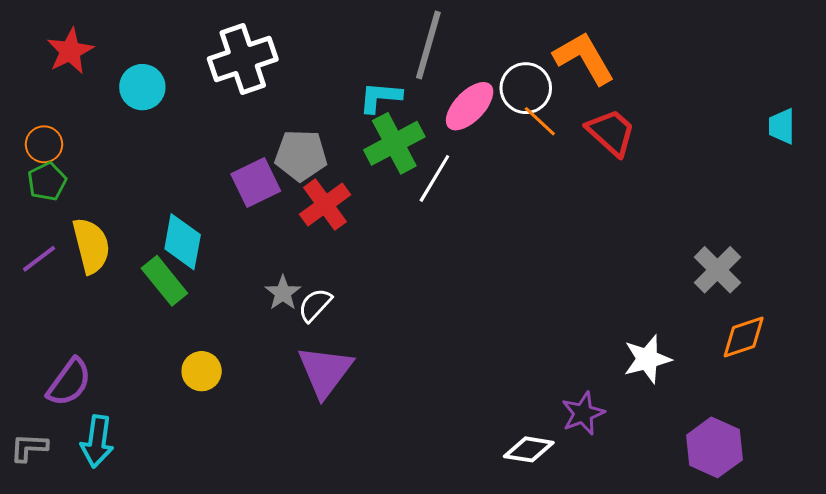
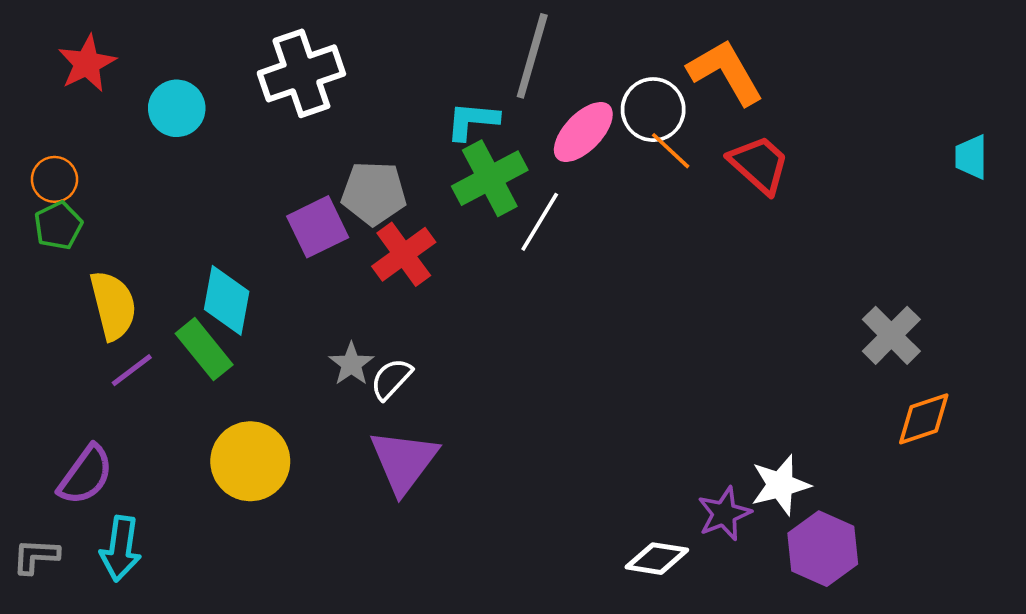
purple line: (39, 259) -> (132, 370), moved
white star: (647, 359) -> (780, 485), moved
yellow circle: (202, 371) -> (250, 461), size x1.6
purple hexagon: (714, 447) -> (823, 549), moved

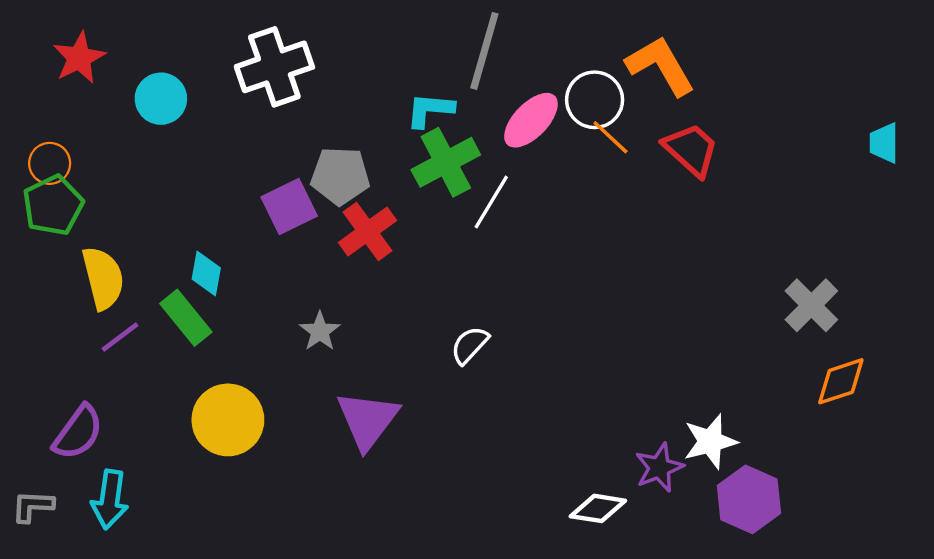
green pentagon: (58, 226) -> (53, 205), size x1.4
cyan diamond: (227, 300) -> (206, 273), size x0.7
white semicircle: (391, 379) -> (470, 345), moved

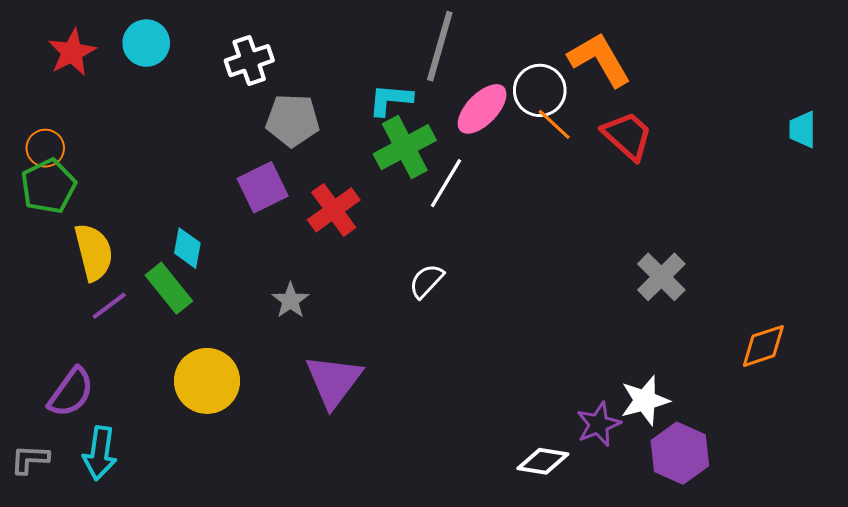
white cross: (274, 67) -> (249, 61), size x0.7
cyan circle: (161, 99) -> (146, 43), moved
gray pentagon: (340, 176) -> (293, 120), moved
gray cross: (811, 305) -> (661, 277), moved
white semicircle: (470, 345) -> (426, 281), moved

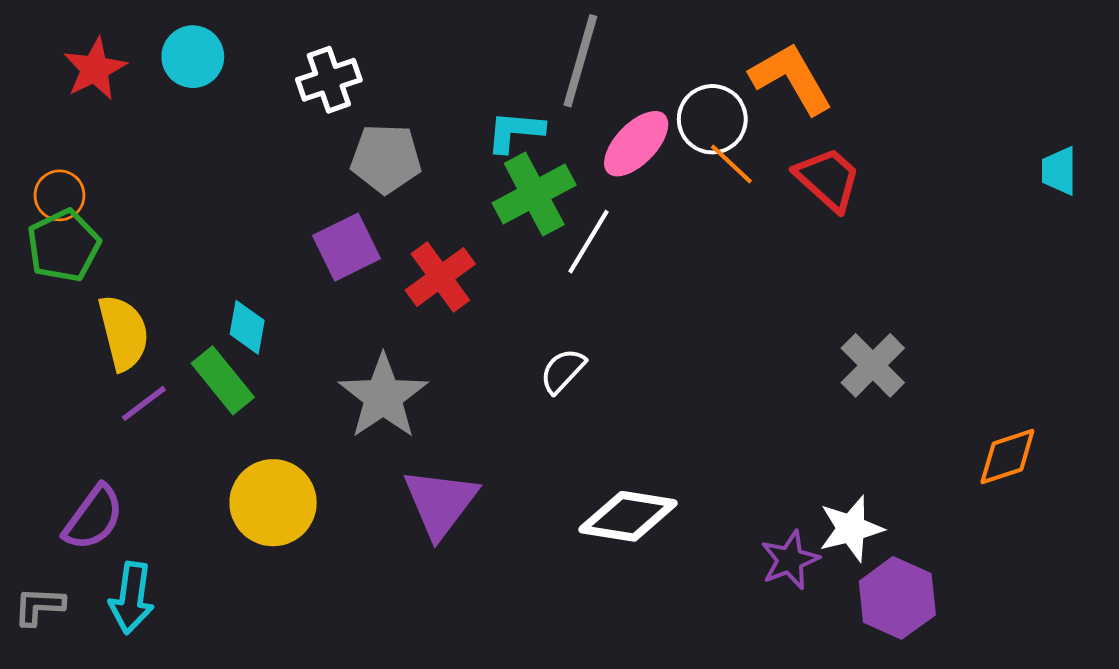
gray star: (290, 301) -> (383, 397), size x1.8
white diamond: (543, 461) -> (628, 516), moved, size x1.4

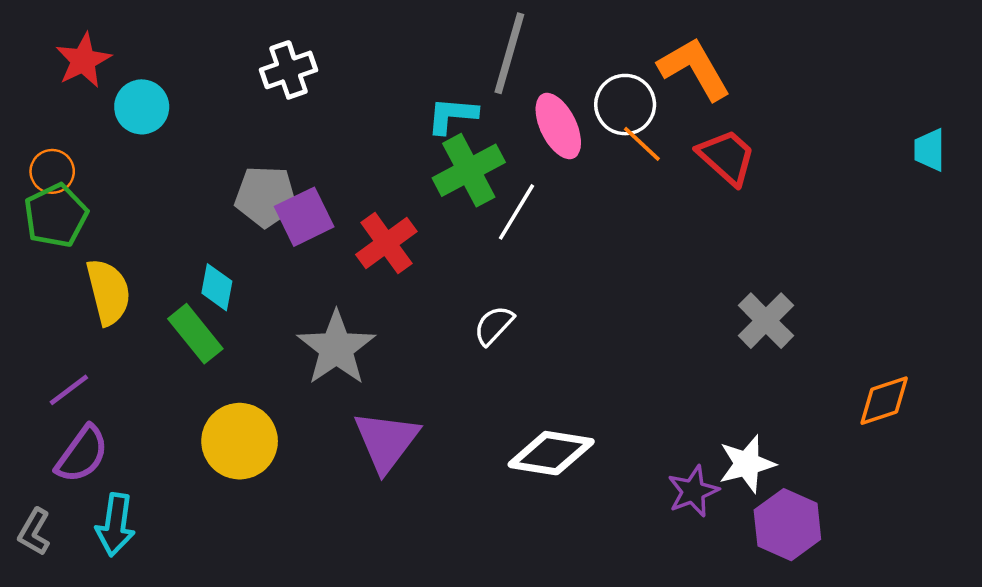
cyan circle: (193, 57) -> (142, 107), moved
pink ellipse: (636, 144) -> (558, 126), turned -70
gray pentagon: (386, 159) -> (266, 196), moved
purple line: (144, 403) -> (69, 390), moved
gray L-shape: (39, 606) -> (34, 532), turned -63

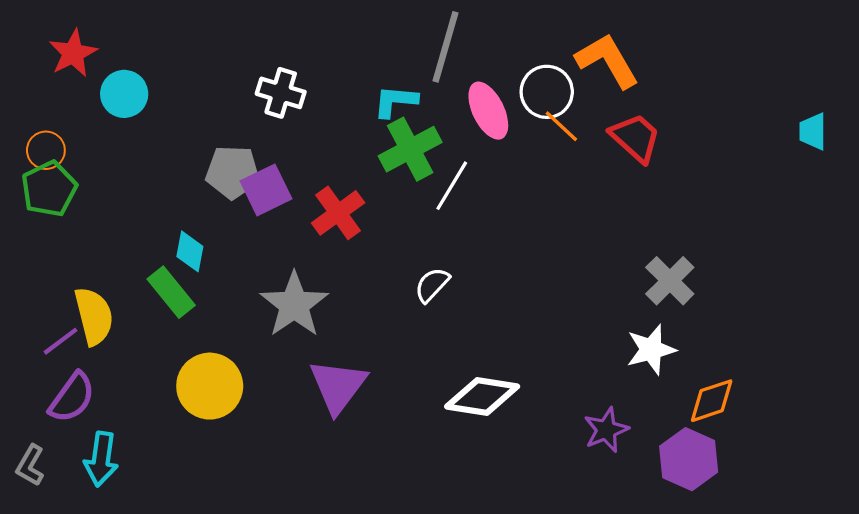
white cross: (289, 70) -> (281, 93), moved, turned 36
yellow semicircle: (108, 292) -> (94, 316), moved
orange diamond: (884, 401) -> (712, 401), moved
white star: (747, 464) -> (651, 350), moved

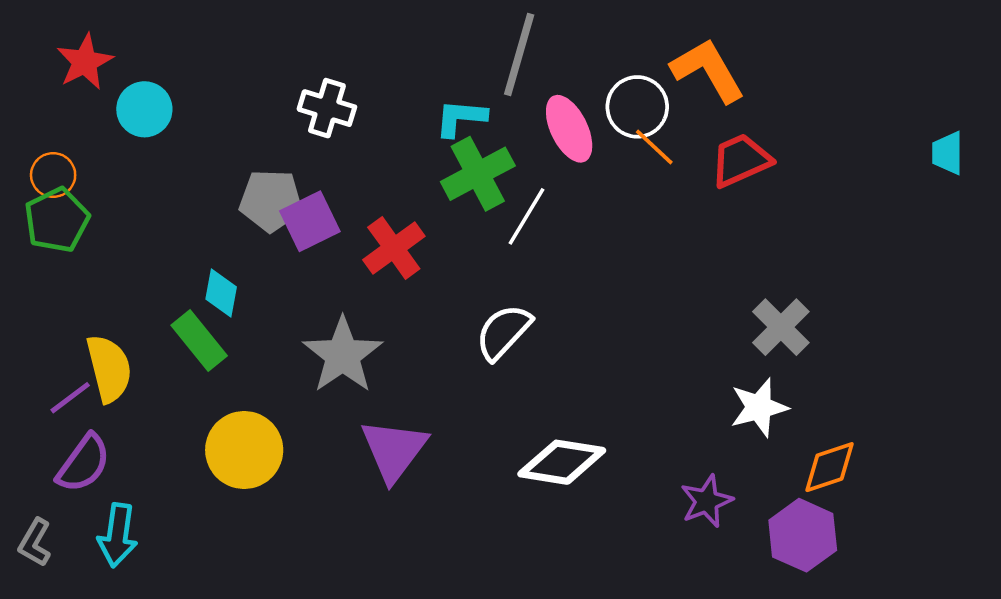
red trapezoid: (635, 138) -> (741, 160), turned -66
white semicircle: (432, 285) -> (503, 332), size x1.4

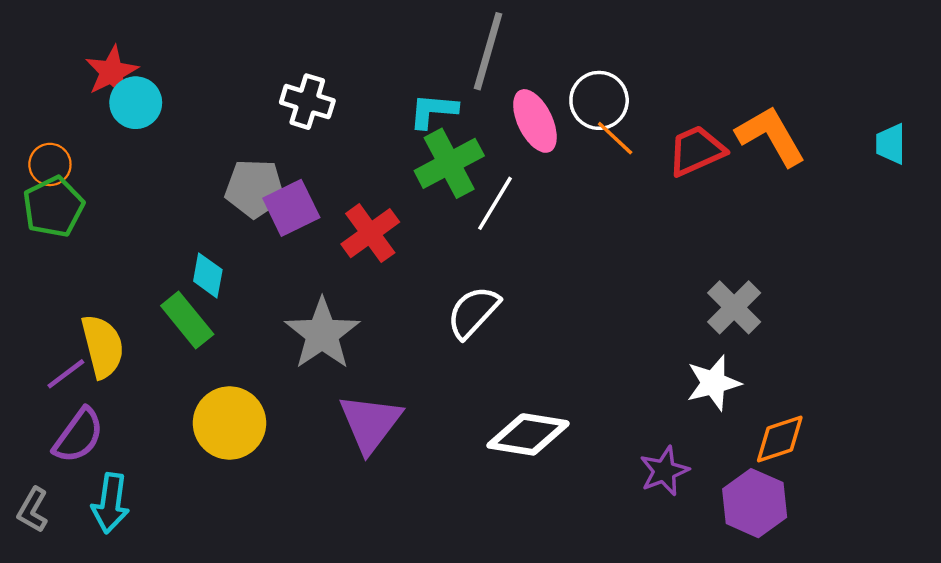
red star: (85, 62) -> (112, 72), moved
orange L-shape: (708, 70) -> (771, 136), moved

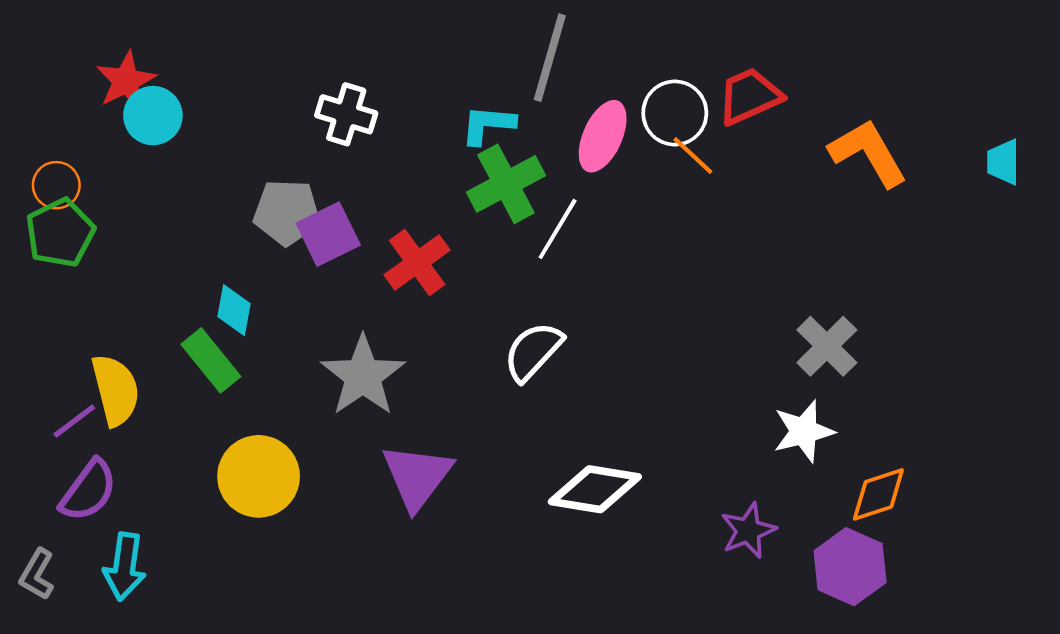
pink ellipse: (535, 121) -> (603, 136), turned 50
red trapezoid: (696, 151) -> (750, 96), moved

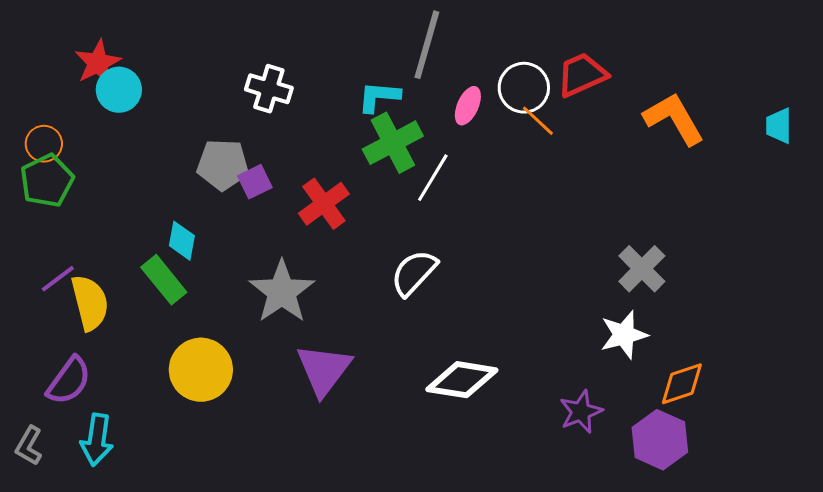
pink ellipse: (603, 136) -> (468, 106), size x0.7
purple square: (328, 234) -> (255, 182), size x0.7
purple line: (74, 421) -> (58, 279), moved

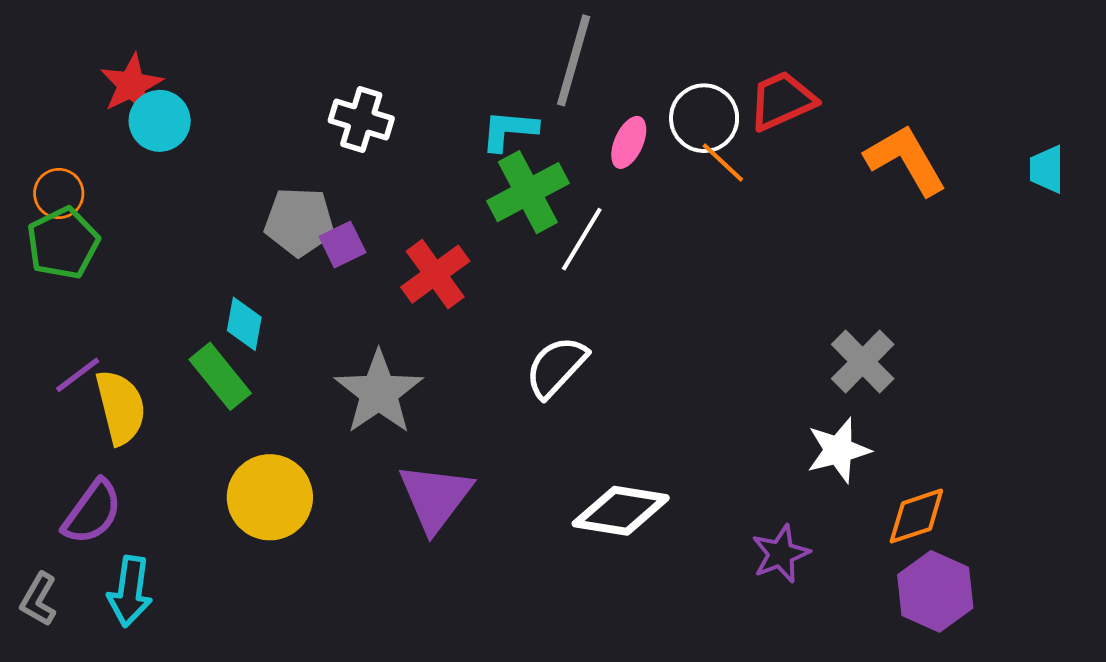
purple hexagon: (660, 440) -> (935, 591), moved

